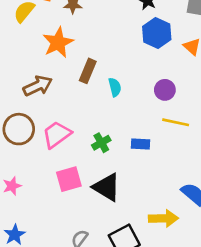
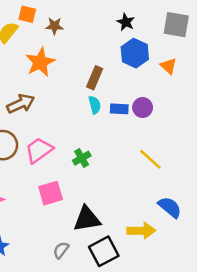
brown rectangle: (88, 71) -> (95, 78), moved
yellow line: (176, 122) -> (150, 159), moved, turned 30
blue rectangle: (141, 144) -> (119, 109), moved
black triangle: (107, 187) -> (87, 219), moved, turned -40

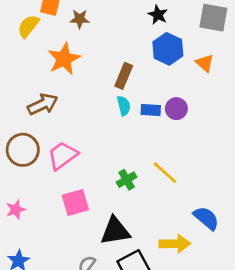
green cross: (82, 158) -> (127, 180), moved
yellow line: (150, 159) -> (165, 173), moved

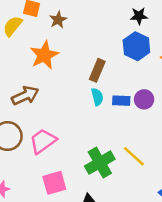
black star: (158, 15) -> (139, 16), moved, turned -30
brown star: (80, 19) -> (58, 20), turned -30
green cross: (127, 180) -> (100, 163), size x1.6

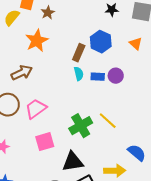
blue hexagon: (136, 46) -> (101, 42), moved

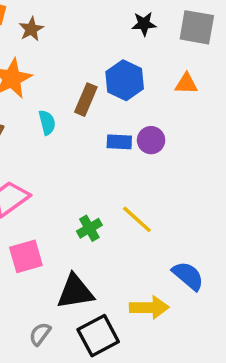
orange triangle: (136, 44) -> (186, 84), turned -40
cyan semicircle: (79, 74) -> (47, 122), moved
green cross: (81, 126) -> (89, 228), size x0.6

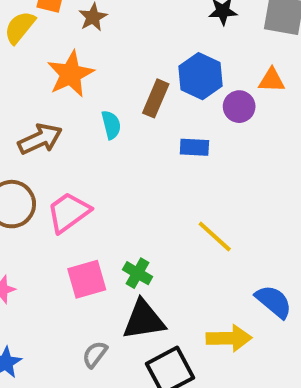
purple circle: (151, 140) -> (239, 107), moved
green cross: (89, 228) -> (138, 273), moved, turned -30
gray semicircle: (40, 334) -> (95, 354), moved

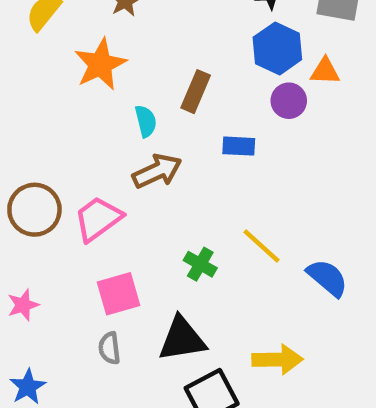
blue hexagon: (201, 76) -> (277, 48), moved
brown arrow: (40, 139) -> (157, 171), moved
green cross: (138, 273) -> (200, 264), moved
blue semicircle: (274, 302) -> (327, 278), moved
gray semicircle: (95, 354) -> (109, 348), moved, turned -44

